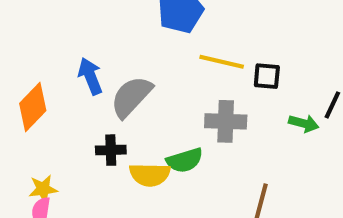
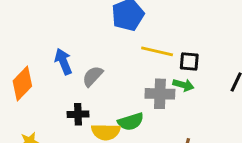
gray semicircle: (131, 97) -> (93, 76), size x0.7
green arrow: (304, 123) -> (183, 85), moved

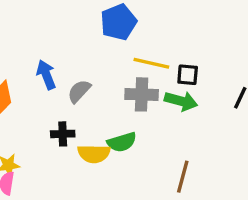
green arrow: (183, 85) -> (181, 101), size x1.4
gray cross: (160, 94) -> (142, 94), moved

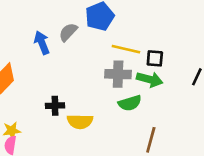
blue arrow: (46, 75) -> (42, 43), moved
gray semicircle: (79, 91) -> (68, 32), moved
green semicircle: (122, 142) -> (130, 103), moved

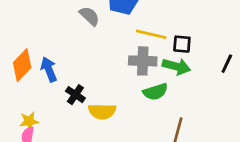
gray semicircle: (68, 32) -> (89, 16), turned 90
blue arrow: (42, 43) -> (49, 69), moved
black cross: (55, 106) -> (75, 95), turned 36

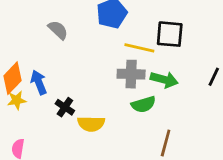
gray semicircle: (89, 16) -> (58, 30), moved
black square: (182, 44) -> (170, 34), moved, size x1.5
yellow star: (29, 121) -> (17, 100), moved

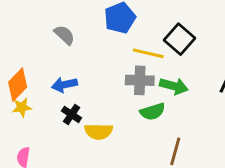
black square: (170, 34) -> (180, 39), turned 36
blue arrow: (39, 82) -> (64, 85), moved, turned -80

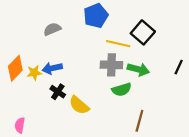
gray semicircle: (64, 35) -> (52, 29), turned -66
yellow star: (22, 107) -> (34, 73), moved
yellow semicircle: (99, 131) -> (79, 105), turned 40

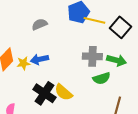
yellow line: (118, 44) -> (94, 20), moved
black cross: (58, 92) -> (44, 93), moved, size x1.6

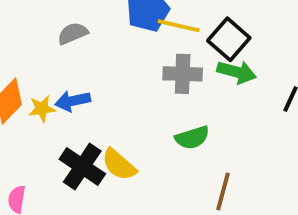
gray cross: (92, 56) -> (183, 74), moved
green arrow: (116, 60) -> (237, 72), moved

